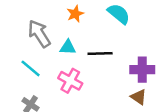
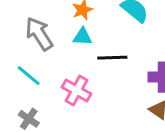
cyan triangle: (68, 47) -> (82, 37), moved

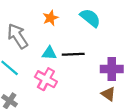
cyan triangle: (82, 37) -> (49, 53), moved

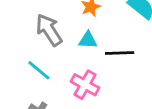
cyan triangle: (49, 53) -> (88, 40), moved

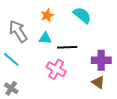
pink cross: (85, 85) -> (56, 69), moved

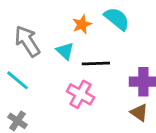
orange star: (47, 15) -> (82, 24), moved
cyan triangle: (45, 38) -> (65, 51), turned 40

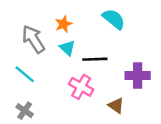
orange star: (82, 24) -> (64, 24), moved
brown triangle: (139, 113) -> (116, 106), moved

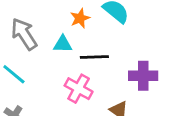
orange star: (64, 24) -> (80, 18), moved
cyan triangle: (67, 48) -> (63, 44), turned -42

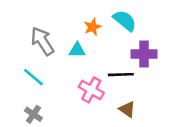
black line: (94, 57) -> (121, 75), moved
purple cross: (143, 76) -> (144, 54), moved

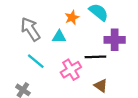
cyan line: (33, 77) -> (36, 61), moved
pink cross: (91, 90) -> (71, 70), turned 30

